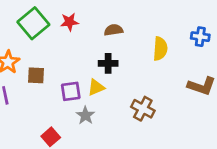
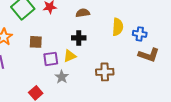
blue cross: (200, 37) -> (140, 34), moved
brown square: (36, 75) -> (36, 42), moved
brown cross: (143, 109) -> (105, 72), turned -30

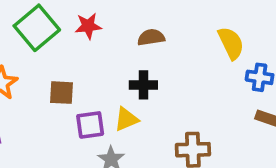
yellow semicircle: (118, 27) -> (231, 43), moved, turned -30

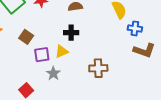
brown square: (62, 93) -> (26, 37), turned 32

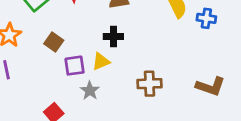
blue cross: (135, 28) -> (206, 18), moved
brown L-shape: (144, 50) -> (211, 86), moved

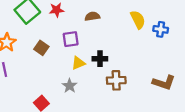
black cross: (113, 36) -> (100, 59), moved
purple square: (75, 66) -> (71, 39), moved

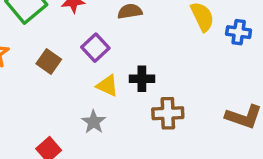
purple square: (71, 39) -> (95, 48), turned -35
yellow triangle: (78, 63) -> (107, 86), turned 48

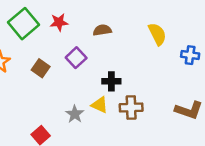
blue cross: (239, 32) -> (190, 55), moved
yellow triangle: (107, 86) -> (100, 105), moved

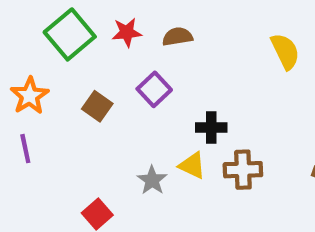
brown semicircle: (102, 30) -> (177, 37), moved

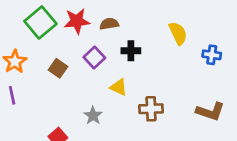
red star: (127, 32) -> (77, 21), size x1.4
black cross: (211, 127) -> (131, 51), moved
yellow triangle: (192, 165) -> (119, 87), moved

